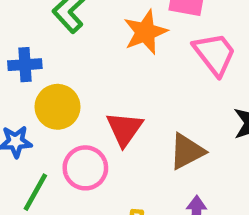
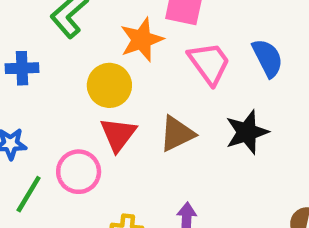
yellow circle: (58, 107) -> (109, 85), moved
brown triangle: (187, 151) -> (177, 134), moved

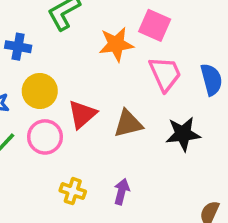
yellow circle: (109, 85) -> (40, 91), moved

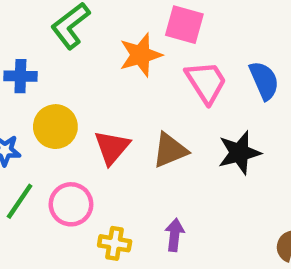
pink circle: (45, 137) -> (71, 204), moved

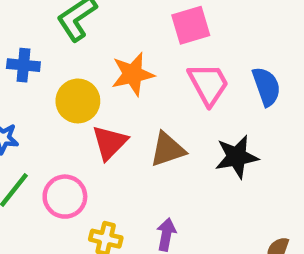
pink square: (184, 25) -> (191, 25), turned -36
orange star: (141, 55) -> (133, 74), moved
yellow circle: (55, 127) -> (78, 101), moved

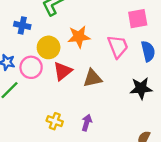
pink square: (191, 25) -> (138, 19), moved
black star: (237, 157) -> (141, 88), moved
pink circle: (65, 197) -> (31, 67), moved

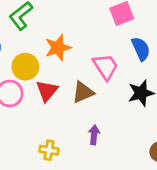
pink trapezoid: (118, 46) -> (106, 67), moved
purple arrow: (87, 123) -> (94, 135), moved

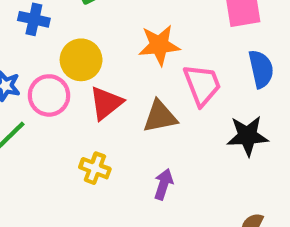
orange star: (58, 48) -> (159, 45), moved
yellow cross: (49, 150) -> (95, 168), moved

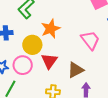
orange star: (159, 45) -> (51, 29), moved
brown triangle: (160, 117) -> (76, 70), moved

